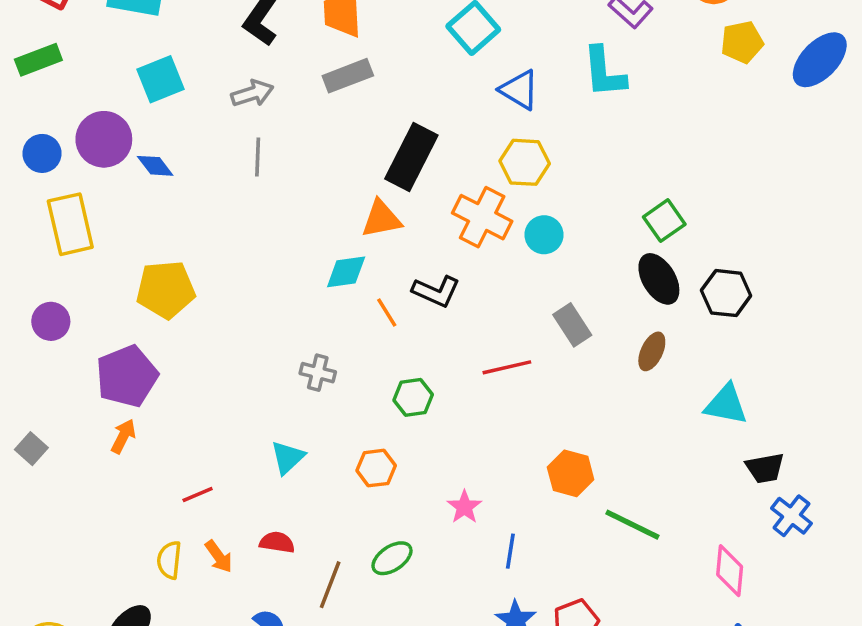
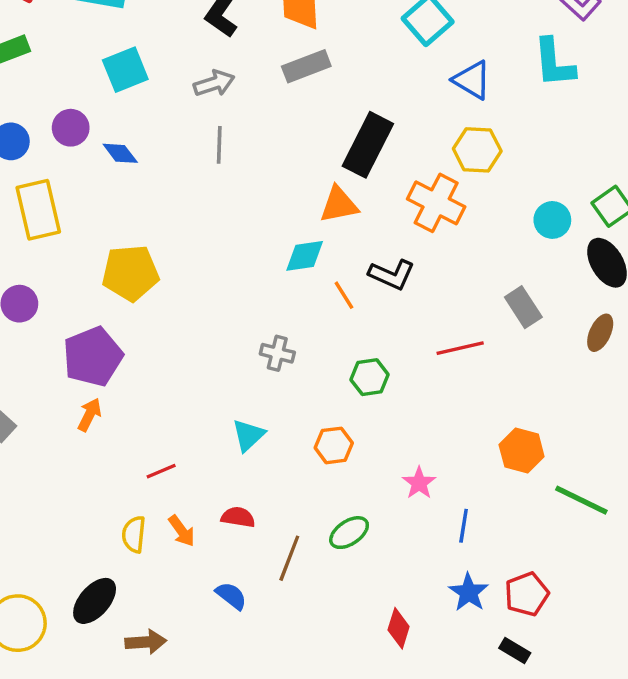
purple circle: (104, 139) -> (71, 128), size x0.7
cyan circle: (544, 235) -> (552, 220), moved

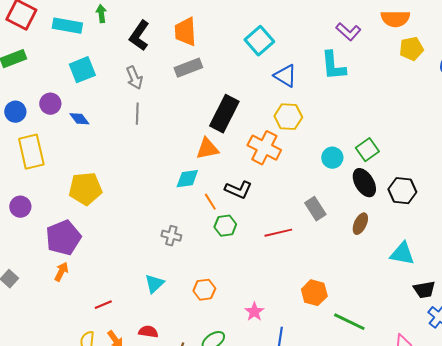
gray arrow: (214, 83) -> (134, 78), turned 85
green hexagon: (370, 377) -> (225, 226), moved

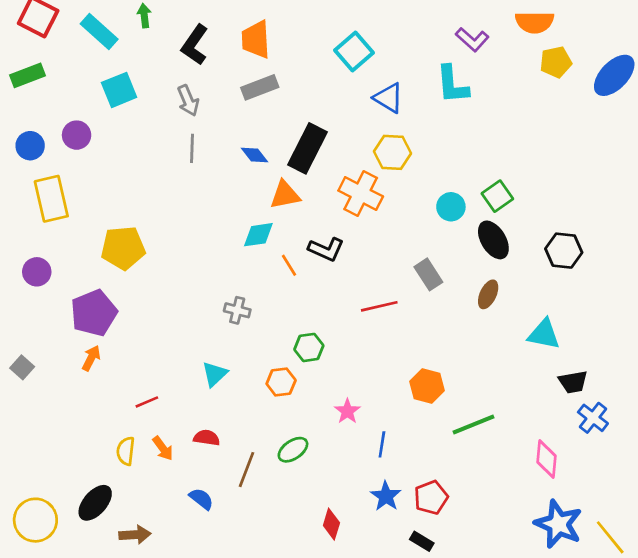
cyan rectangle: (67, 26) -> (99, 32), turned 32
blue diamond: (79, 119) -> (254, 155), moved
black hexagon: (402, 191) -> (564, 251), moved
green hexagon: (225, 226) -> (309, 347), moved
green line: (349, 322) -> (473, 424), turned -48

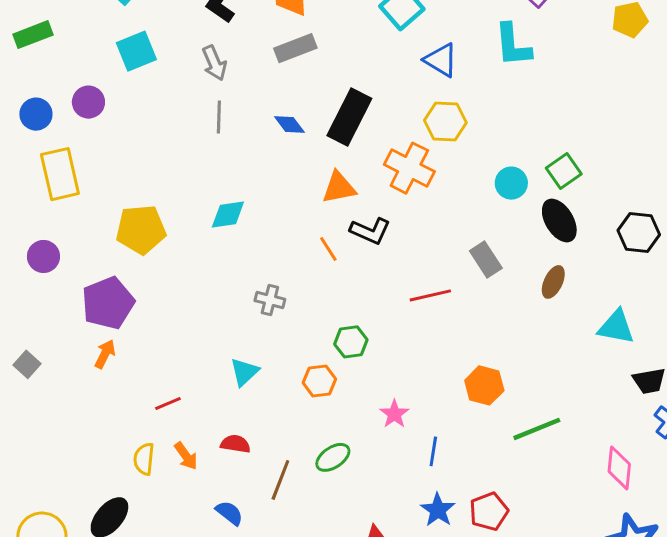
orange triangle: (285, 195) -> (339, 188), moved
cyan diamond: (258, 235) -> (228, 215), moved

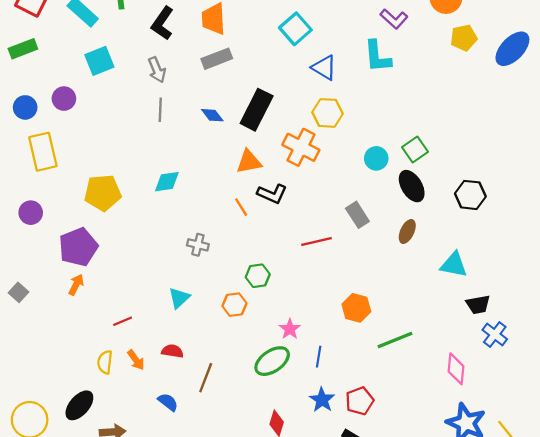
green ellipse: (333, 457) -> (272, 361), moved, size x1.4

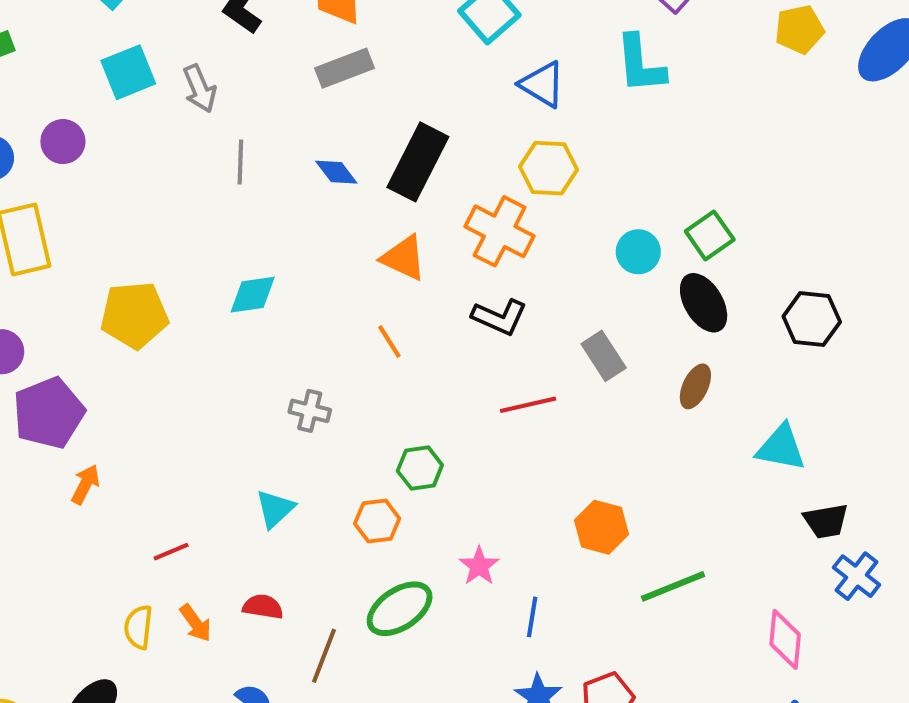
gray arrow: (157, 70) -> (200, 89), moved
orange triangle: (249, 162) -> (404, 258), turned 36
black L-shape: (272, 194) -> (500, 317), moved
purple pentagon: (78, 247) -> (49, 413), moved
green ellipse: (272, 361) -> (400, 609), moved

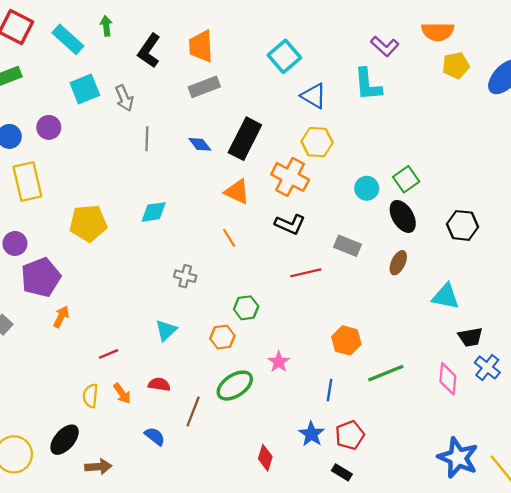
gray rectangle: (604, 356) -> (347, 246), turned -35
blue line: (532, 617) -> (329, 390), moved
pink diamond: (785, 639) -> (448, 379), moved

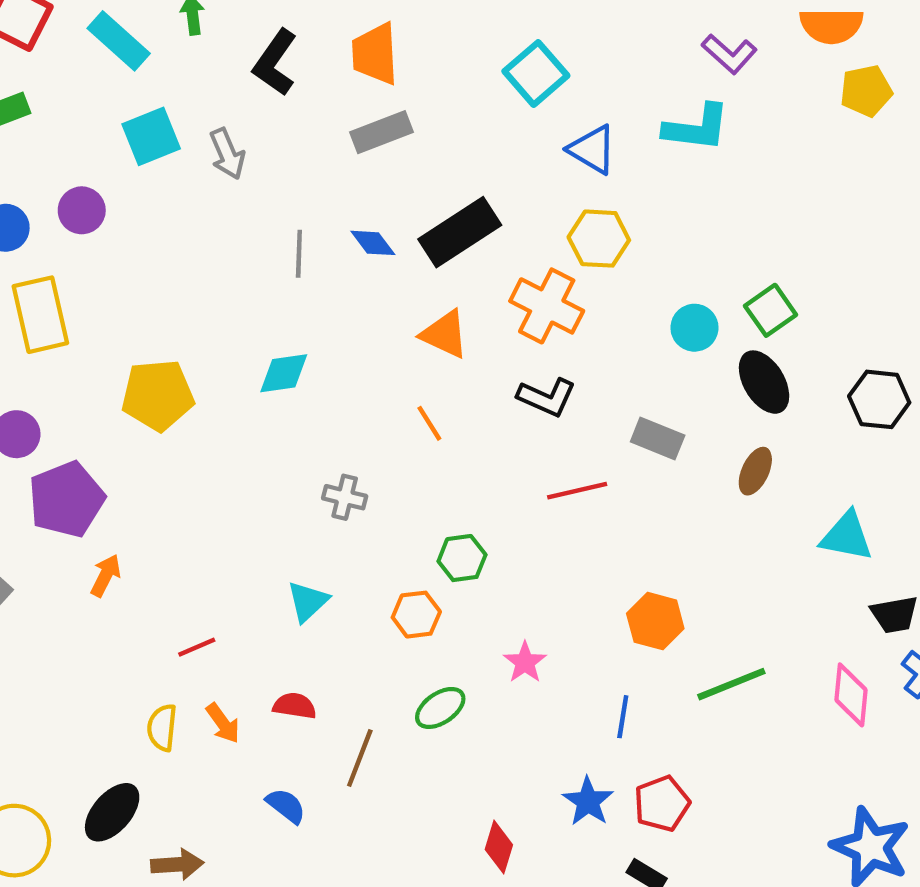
cyan L-shape: (368, 85) -> (697, 128), turned -78
gray line: (147, 139) -> (299, 254), moved
black rectangle: (245, 139) -> (460, 232), turned 30
green ellipse: (235, 386) -> (440, 708), size x0.7

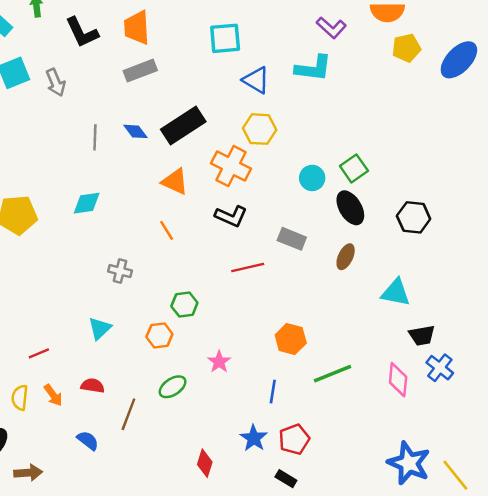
black L-shape: (275, 63) -> (82, 32), turned -60
cyan square: (536, 73) -> (225, 38), turned 36

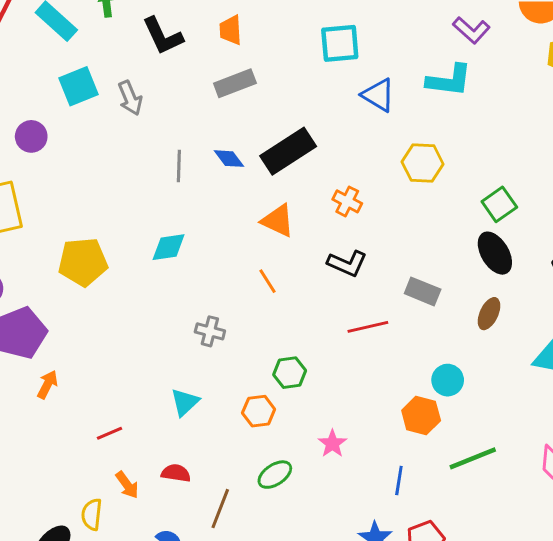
orange trapezoid: (137, 28) -> (231, 30), size x0.7
yellow hexagon: (260, 129) -> (423, 163), moved
orange cross: (231, 166) -> (347, 201), size x0.6
cyan circle: (312, 178) -> (448, 380), moved
yellow semicircle: (20, 398) -> (92, 514), moved

